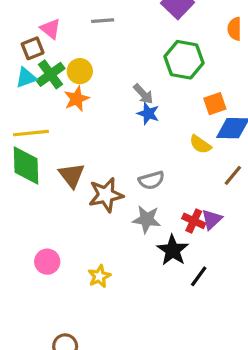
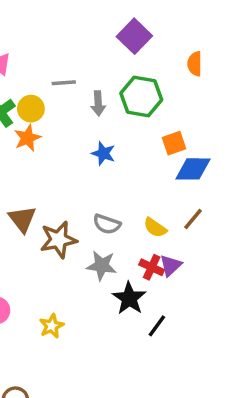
gray line: (103, 21) -> (64, 83), moved
gray arrow: (143, 94) -> (98, 103), moved, turned 40
yellow semicircle: (200, 144) -> (155, 228), moved
gray semicircle: (151, 180) -> (107, 224), turned 35

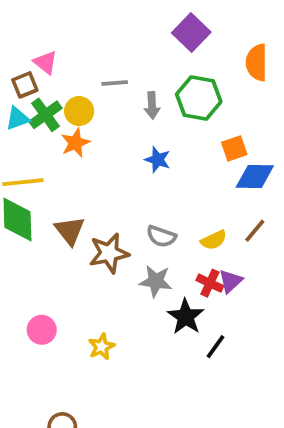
orange semicircle: (195, 64) -> (257, 62), size x1.4
yellow semicircle: (155, 228) -> (214, 240), turned -60

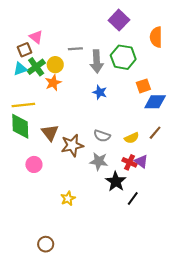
gray arrow: (152, 105) -> (97, 61), size x1.5
purple triangle: (230, 281) -> (141, 161), turned -40
pink circle: (42, 330) -> (34, 164), moved

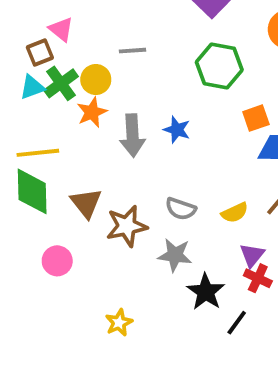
gray arrow: (97, 61) -> (132, 135), moved
purple triangle: (141, 161) -> (252, 255), turned 32
red cross: (130, 162) -> (258, 278), moved

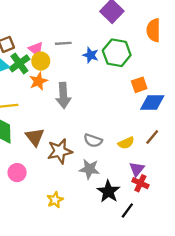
pink triangle: (61, 29) -> (36, 49), moved
blue star: (177, 130) -> (91, 55), moved
yellow star: (119, 323) -> (55, 200), moved

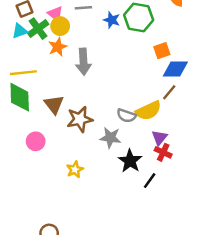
brown line: (152, 137) -> (169, 92), moved
gray semicircle: (93, 141) -> (126, 116), moved
yellow semicircle: (126, 143) -> (148, 111), size x1.5

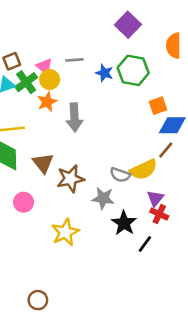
yellow star: (75, 170) -> (65, 232), size x1.5

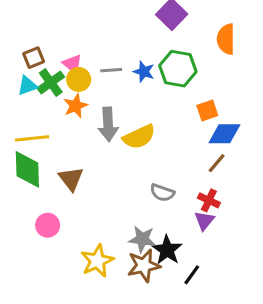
gray line: (74, 60) -> (111, 70), moved
yellow semicircle: (144, 170) -> (139, 137), moved
brown star: (71, 179) -> (144, 266), moved
gray star: (103, 198) -> (142, 239), moved
red cross: (159, 214) -> (209, 200), moved

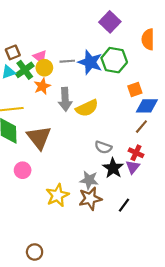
blue star: (144, 72) -> (90, 62), size x1.6
brown triangle: (71, 179) -> (39, 137), size x1.4
black star: (167, 250) -> (113, 168), moved

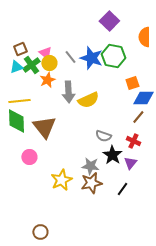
gray line: (67, 61) -> (70, 57), turned 56
purple triangle: (133, 167) -> (130, 163), moved

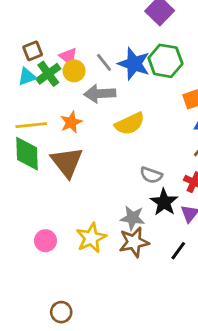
orange star: (47, 80) -> (71, 122), moved
gray arrow: (68, 92) -> (100, 94), moved, turned 90
pink circle: (29, 157) -> (45, 241), moved

